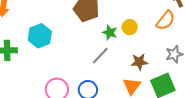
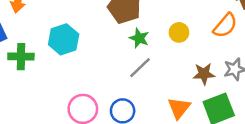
green star: (110, 32) -> (139, 38), moved
brown star: (139, 62) -> (204, 74), moved

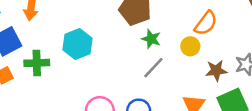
orange semicircle: (225, 26) -> (206, 23), moved
yellow circle: (179, 32) -> (190, 46), moved

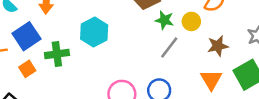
yellow circle: (190, 46) -> (191, 21), moved
brown star: (216, 70) -> (218, 46), moved

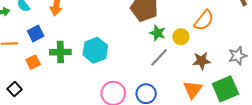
cyan hexagon: (94, 32) -> (95, 50), moved
blue square: (27, 36) -> (36, 33), size x0.7

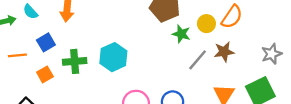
yellow circle: (181, 37) -> (206, 24), moved
gray line: (159, 57) -> (198, 60), moved
brown star: (202, 61) -> (224, 52), moved

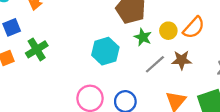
cyan hexagon: (113, 57) -> (105, 51), moved
green cross: (75, 61) -> (37, 49), turned -35

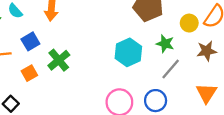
green star: (143, 37) -> (165, 44), moved
gray line: (155, 64) -> (171, 69), moved

